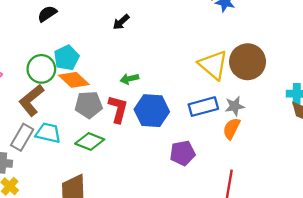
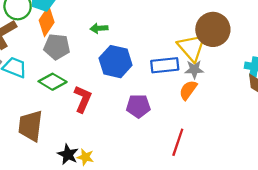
yellow triangle: (213, 65) -> (192, 47), moved
orange diamond: (74, 80) -> (47, 21), turned 72
red L-shape: (118, 109) -> (83, 99), moved

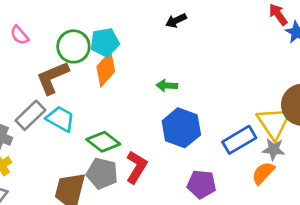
gray pentagon: (57, 47) -> (102, 173), moved
blue rectangle: (165, 65) -> (239, 140), turned -32

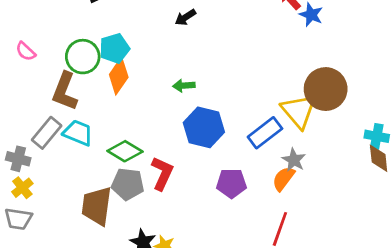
brown L-shape: (52, 78) -> (65, 91), turned -39
gray star: (274, 149) -> (294, 160), moved, turned 30
orange semicircle: (263, 173) -> (283, 179), moved

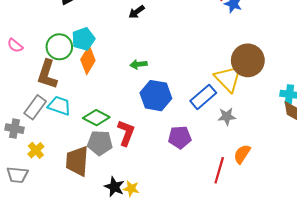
gray star: (294, 160) -> (227, 116), turned -30
orange semicircle: (283, 179) -> (242, 154), moved
yellow cross: (22, 188) -> (36, 150), moved

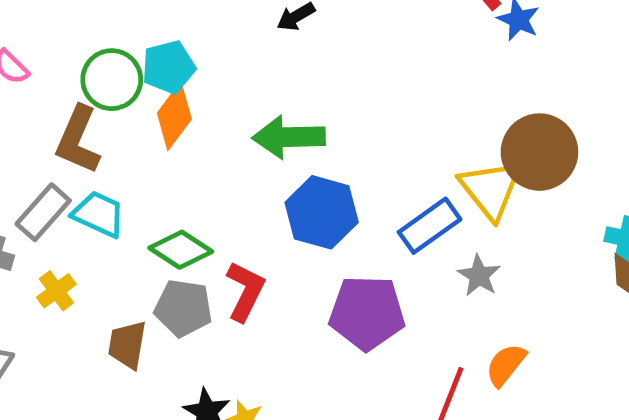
green arrow: (139, 64) -> (289, 137), size x1.8
gray star: (227, 116) -> (479, 276), turned 30
purple pentagon: (180, 137) -> (367, 313), size x1.4
yellow cross: (36, 150) -> (56, 291), moved
brown trapezoid: (77, 161) -> (127, 345), size x0.7

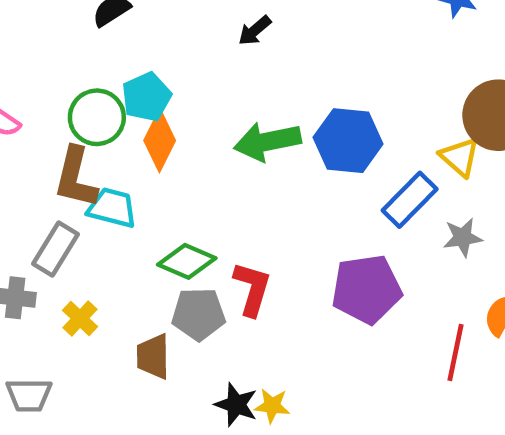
yellow triangle: (491, 189) -> (459, 157), size x0.7
blue hexagon: (322, 212) -> (348, 141), moved
cyan trapezoid: (99, 214) -> (112, 208), moved
gray star: (479, 276) -> (463, 237), turned -30

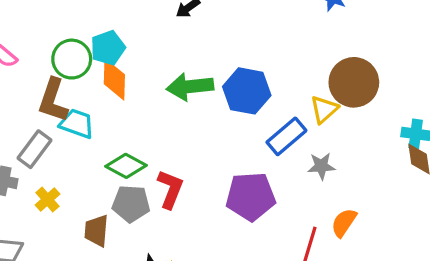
orange diamond: (160, 140) -> (114, 79), turned -30
yellow triangle: (459, 157) -> (324, 109), turned 32

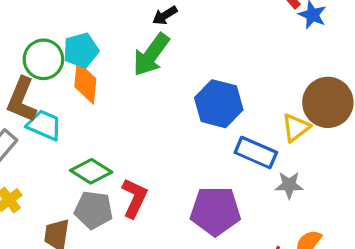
green arrow: (190, 87) -> (151, 55), moved, turned -51
blue rectangle: (286, 136) -> (256, 152), turned 60

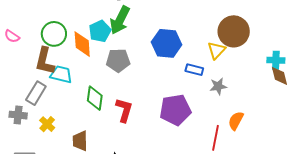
cyan pentagon: (81, 50) -> (100, 31), moved
blue rectangle: (256, 152) -> (194, 70), size x0.7
green diamond: (91, 171) -> (95, 98), turned 75
gray pentagon: (94, 210) -> (118, 60), moved

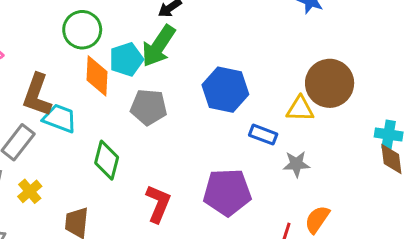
green circle: (54, 34) -> (82, 30), moved
yellow triangle: (216, 50) -> (300, 109), turned 42
red L-shape: (124, 110) -> (158, 204), moved

